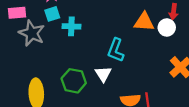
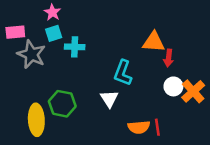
red arrow: (174, 12) -> (168, 58), moved
white circle: (167, 27) -> (173, 86), moved
green hexagon: (74, 81) -> (62, 104), moved

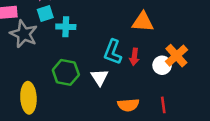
red arrow: (168, 58) -> (134, 57), moved
orange cross: (193, 91) -> (176, 56), moved
green hexagon: (62, 104) -> (66, 72), moved
red line: (157, 127) -> (163, 105), moved

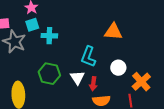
orange cross: (176, 56) -> (141, 82), moved
red arrow: (134, 57) -> (93, 84), moved
white circle: (162, 65) -> (118, 68), moved

